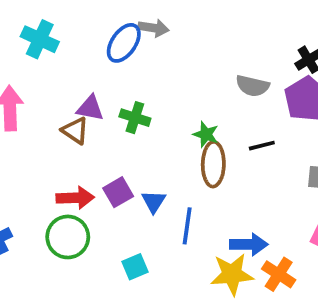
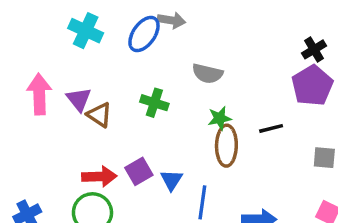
cyan cross: (40, 39) -> (86, 31), moved
gray semicircle: (252, 86) -> (208, 74), moved
purple triangle: (90, 108) -> (79, 99), moved, turned 40
green star: (206, 134) -> (220, 118), turned -30

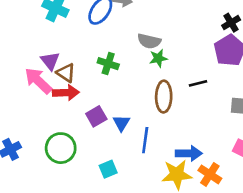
pink arrow: (39, 94) -> (38, 81), moved, turned -44
green star: (220, 118) -> (158, 58), moved
red arrow: (99, 177) -> (66, 93), moved

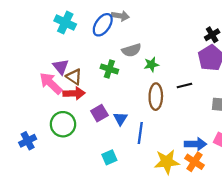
gray semicircle: (149, 41) -> (131, 50), moved, turned -30
green circle: (61, 148) -> (63, 124), moved
blue arrow: (189, 153) -> (196, 144), moved

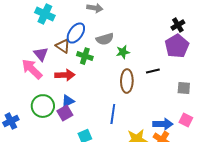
blue ellipse: (103, 25) -> (76, 33), moved
brown triangle: (74, 77) -> (63, 46), moved
red arrow: (74, 93) -> (65, 75), moved
purple square: (99, 113) -> (65, 113), moved
blue triangle: (120, 119) -> (68, 101), moved, turned 32

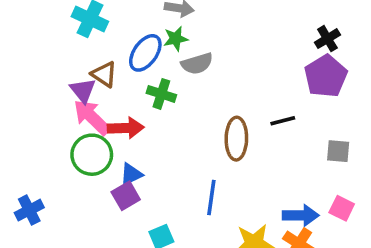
brown triangle: (63, 46) -> (104, 74), moved
green star: (123, 52) -> (176, 39), moved
pink arrow: (32, 69) -> (92, 117), moved
green circle: (43, 106) -> (92, 155), moved

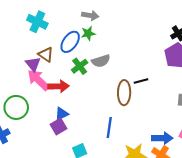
gray semicircle: (197, 64) -> (101, 61), moved
green cross: (161, 94) -> (80, 66), turned 35
black line: (283, 121) -> (141, 81), moved
green circle: (92, 155) -> (16, 107), moved

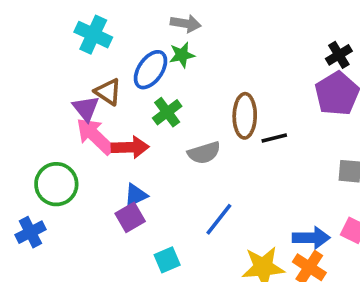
gray semicircle: (101, 61) -> (204, 153), moved
brown ellipse: (124, 93) -> (245, 116), moved
blue line: (109, 128) -> (219, 219), turned 30

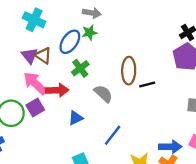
purple triangle: (86, 108) -> (29, 56), moved
gray semicircle: (204, 153) -> (103, 94), turned -120
blue triangle: (136, 195) -> (76, 118), moved
purple square: (130, 217) -> (35, 108), moved

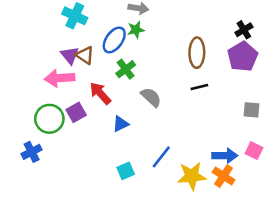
brown ellipse: (129, 71) -> (197, 53), moved
pink arrow: (35, 83) -> (60, 78), moved, turned -48
red arrow: (57, 90) -> (100, 93), turned -130
blue line: (113, 135) -> (161, 157), moved

